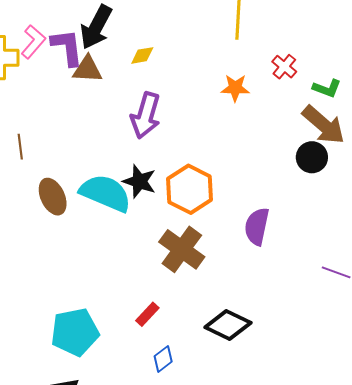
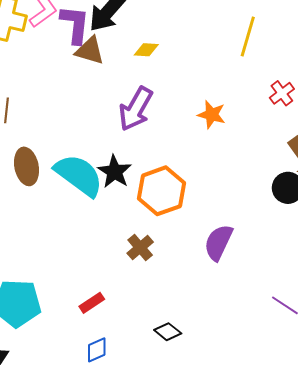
orange star: (235, 88) -> (212, 115), moved
brown cross: (182, 249) -> (140, 248), size x0.6
black diamond: (228, 325) -> (168, 332), size x0.6

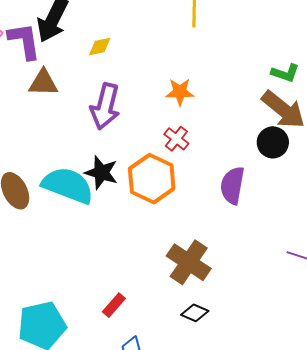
brown triangle: (90, 51) -> (43, 83), moved
red cross: (282, 93) -> (176, 139), moved
purple semicircle: (218, 242) -> (232, 185), moved
brown cross: (140, 248) -> (189, 262), moved, size x1.6

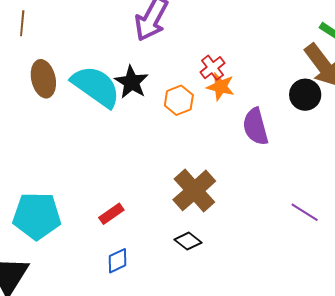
orange star: (180, 92) -> (221, 87), moved
orange hexagon: (152, 179) -> (179, 100), size x0.6
purple semicircle: (232, 185) -> (255, 127), turned -39

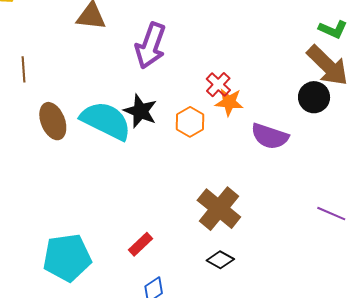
purple semicircle: (255, 127) -> (270, 136), turned -48

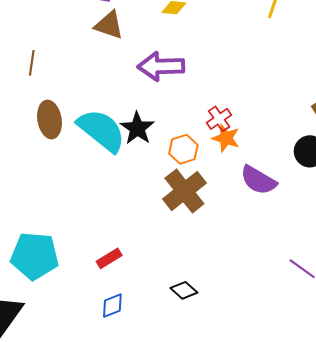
purple arrow: (151, 46) -> (161, 66), turned 57
brown cross: (219, 209) -> (184, 191), moved

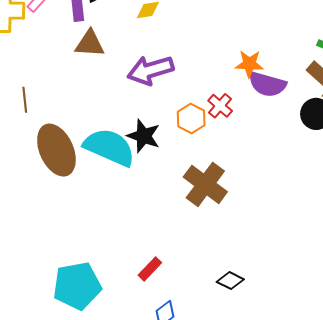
brown ellipse: (50, 120) -> (56, 150), size x1.4
orange star: (226, 138) -> (249, 64), moved
orange hexagon: (183, 149) -> (191, 119), moved
purple semicircle: (258, 180) -> (267, 84), moved

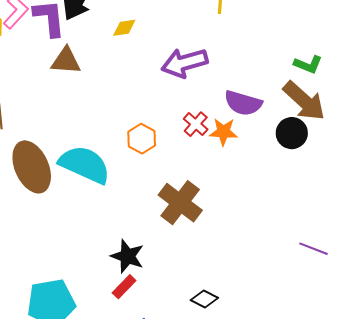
orange star: (249, 64) -> (223, 132), moved
purple arrow: (150, 70) -> (185, 63), moved
orange hexagon: (191, 119) -> (142, 139), moved
black star: (144, 136) -> (127, 256), moved

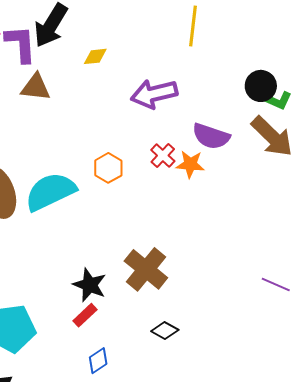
black circle: (292, 133) -> (261, 86), moved
cyan semicircle: (85, 165) -> (50, 192), turned -52
brown cross: (180, 203) -> (146, 269), moved

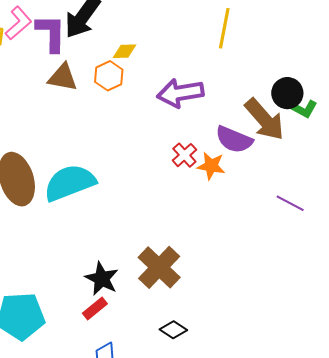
brown arrow: (272, 137) -> (265, 119), moved
orange hexagon: (108, 168) -> (109, 76), moved
purple line: (276, 284) -> (290, 203), moved

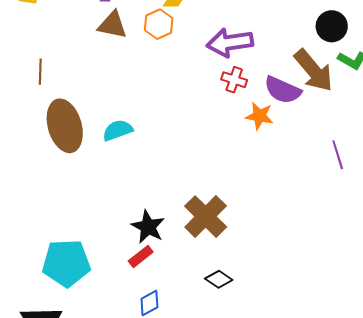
black circle: (287, 93) -> (332, 26), moved
red cross: (184, 155) -> (234, 80), moved, turned -30
cyan semicircle: (70, 183) -> (118, 130), size x0.6
purple line: (290, 203) -> (338, 155), turned 44

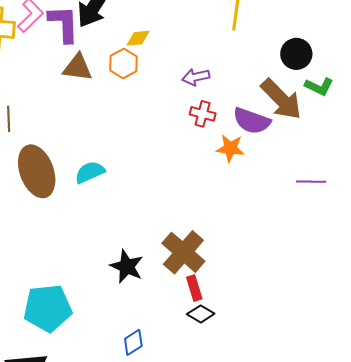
purple arrow: (230, 42) -> (196, 77), size x0.6
purple line: (338, 155) -> (311, 182), turned -68
red rectangle: (141, 257) -> (194, 288), moved, turned -65

